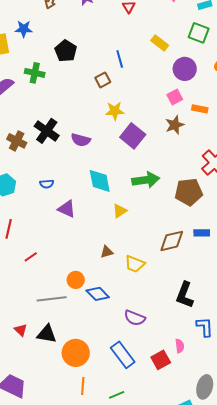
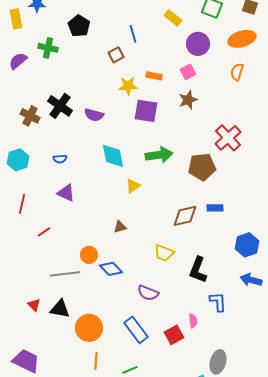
orange rectangle: (200, 109) -> (154, 76), moved
purple square: (133, 136) -> (146, 111), turned -30
purple triangle: (67, 209) -> (66, 193), moved
yellow trapezoid: (135, 264) -> (164, 253), moved

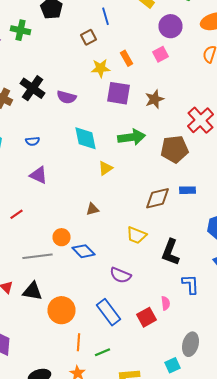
orange rectangle: (154, 76) -> (126, 58), turned 49
brown star: (188, 100) -> (154, 99), moved
orange line: (96, 361) -> (78, 342), moved

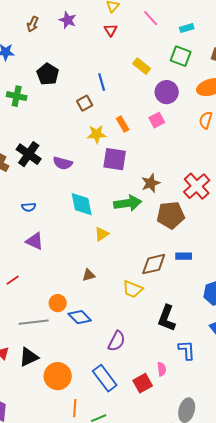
brown star: (154, 99) -> (151, 183), moved
yellow trapezoid: (136, 235) -> (133, 289), moved
purple semicircle: (120, 275) -> (117, 341), turned -85
black triangle: (32, 291) -> (29, 357), turned -35

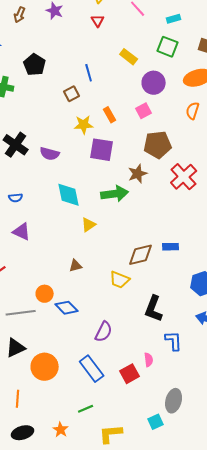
brown pentagon: (171, 215) -> (158, 145), moved
orange line: (75, 408) -> (18, 399), moved

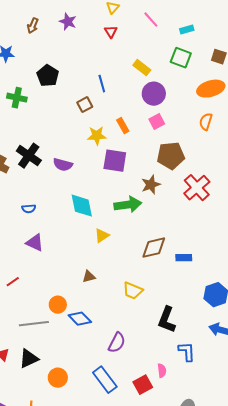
purple circle: (154, 83) -> (154, 94), moved
brown diamond: (141, 255) -> (154, 248), moved
orange circle: (45, 367) -> (58, 378), size x0.7

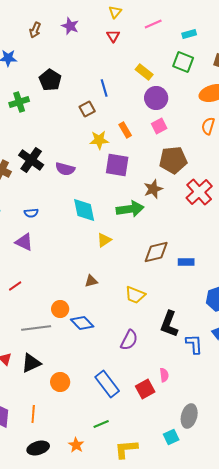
pink line: (151, 20) -> (153, 24), turned -72
green cross: (17, 98) -> (19, 102), turned -30
purple triangle: (35, 243) -> (24, 242), moved
purple semicircle: (117, 343) -> (129, 340), moved
blue L-shape: (187, 352) -> (194, 344), moved

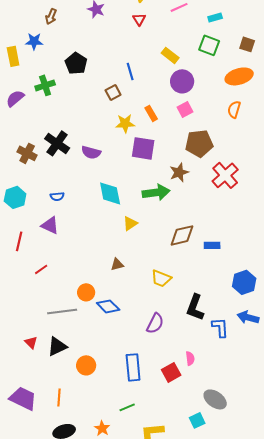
brown arrow: (35, 30) -> (51, 16), moved
blue rectangle: (107, 384) -> (133, 367), turned 32
gray ellipse: (189, 416) -> (215, 399), turned -70

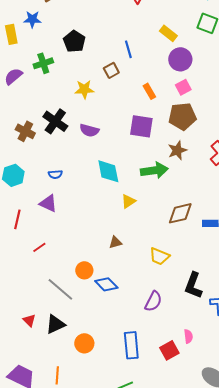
yellow star: (125, 123) -> (84, 89), moved
brown pentagon: (199, 143) -> (182, 116), moved
gray line: (62, 311) -> (60, 289), turned 48

